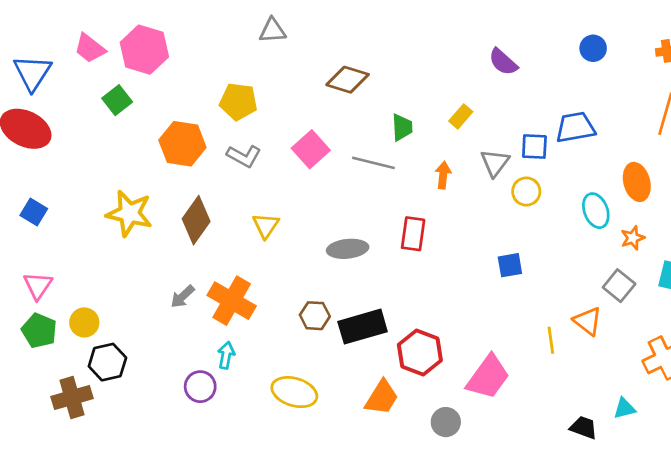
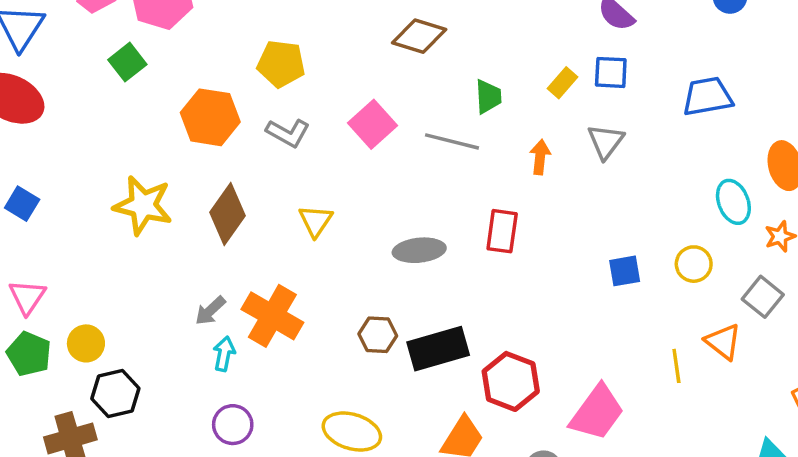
blue square: (534, 146) -> (611, 72), moved
yellow circle: (526, 192) -> (694, 264), moved
cyan arrow: (226, 355) -> (224, 354), moved

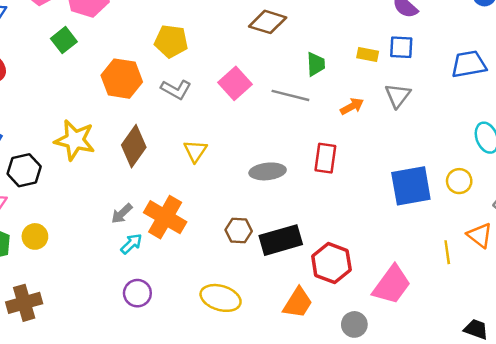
yellow rectangle: (562, 83) -> (368, 55), turned 60
orange arrow: (540, 157) -> (352, 106), turned 55
blue square: (625, 271) -> (411, 186), size x1.8
cyan arrow: (224, 354) -> (131, 244), turned 35
black hexagon: (115, 394) -> (24, 170), moved

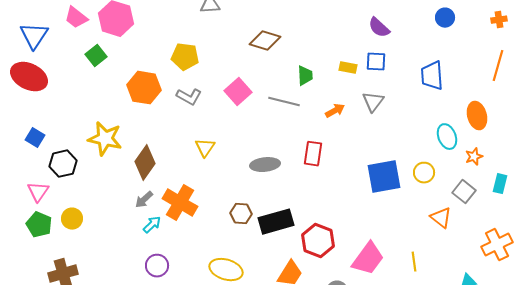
blue trapezoid: (469, 64) -> (432, 76), turned -84
brown diamond: (134, 146) -> (145, 163), moved
yellow line: (447, 252) -> (414, 262), moved

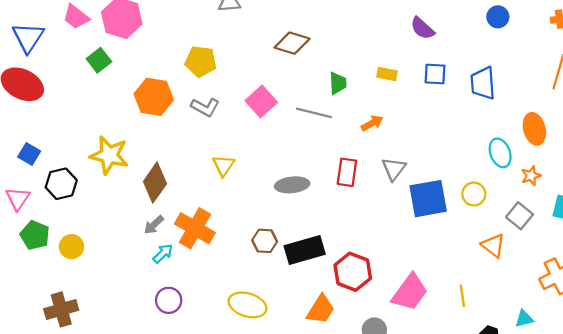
blue square: (376, 62) -> (435, 74), moved
gray triangle: (373, 102) -> (394, 169), moved
pink triangle: (38, 192) -> (18, 199), moved
green pentagon: (39, 225) -> (35, 235), moved

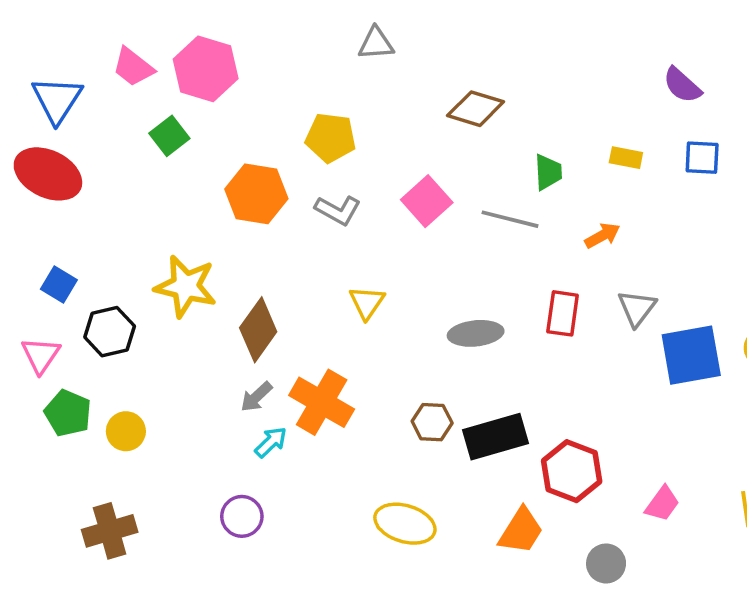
pink trapezoid: (410, 292) -> (662, 504), size x0.6
purple circle: (169, 300) -> (242, 516), moved

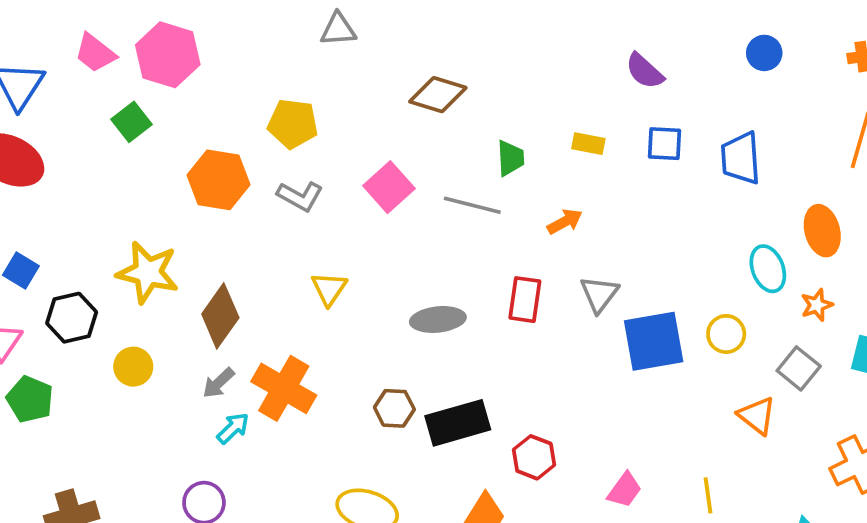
yellow circle: (126, 431) -> (133, 367), moved
red hexagon: (572, 471) -> (534, 457), size x0.7

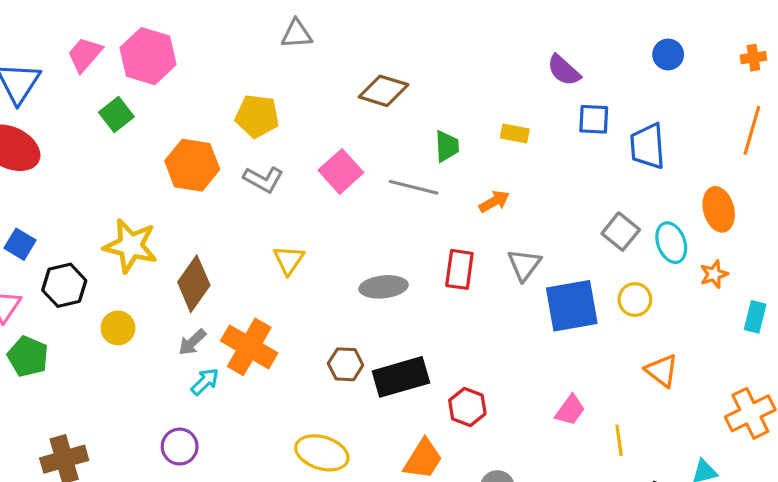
pink trapezoid: (95, 53) -> (85, 54), turned 93
blue square: (665, 144) -> (594, 119), moved
gray square: (799, 368) -> (621, 232), moved
pink trapezoid: (625, 490) -> (570, 410), moved

